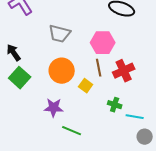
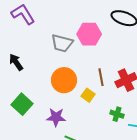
pink hexagon: (103, 43) -> (89, 34), moved
green square: (20, 78) -> (22, 104), moved

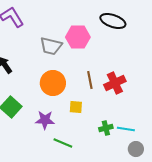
yellow square: (88, 95) -> (76, 107), moved, turned -32
green cross: (117, 114) -> (106, 128), moved, turned -32

